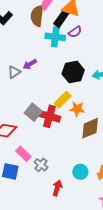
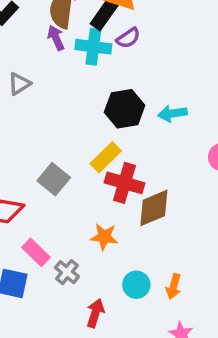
purple arrow: (30, 64) -> (56, 38), moved, turned 96
gray triangle: (14, 72) -> (19, 84), moved
orange star: (77, 109) -> (104, 237), moved
red cross: (49, 116) -> (124, 183), moved

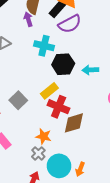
purple semicircle: (128, 38) -> (70, 24), size x1.6
cyan cross: (93, 47) -> (44, 46), moved
gray cross: (67, 272) -> (38, 153), moved
cyan circle: (136, 285) -> (59, 166), size x1.5

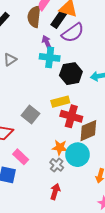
purple arrow: (28, 19) -> (47, 42), moved
yellow rectangle: (49, 91) -> (60, 102), turned 30
cyan circle: (59, 166) -> (78, 155), moved

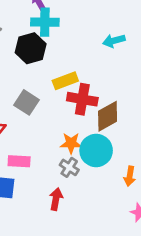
black hexagon: (71, 74) -> (31, 48), moved
pink rectangle: (21, 157) -> (19, 161), turned -35
red arrow: (55, 192) -> (56, 199), moved

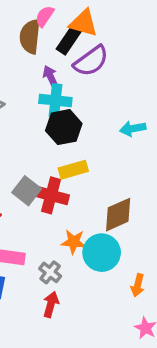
black hexagon: (31, 48) -> (64, 127), moved
red cross: (82, 99) -> (51, 195), moved
gray cross: (69, 167) -> (50, 272), moved

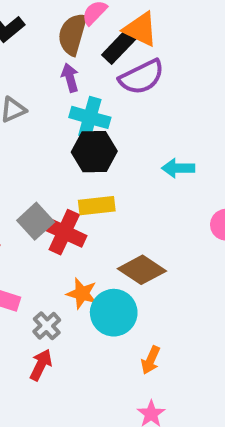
purple arrow: (51, 77) -> (70, 78), moved
brown diamond: (118, 215) -> (142, 270), turned 48

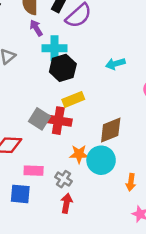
brown diamond: (142, 270) -> (111, 130), turned -40

